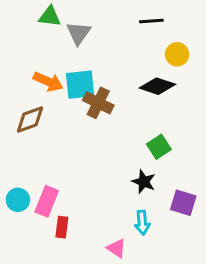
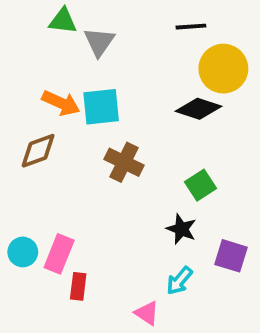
yellow circle: (177, 54) -> (223, 69), size x1.6
brown cross: (98, 103) -> (124, 162), moved
cyan arrow: (142, 223) -> (179, 281), turned 45

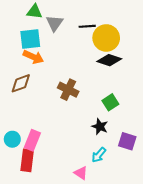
black line: (191, 27) -> (87, 26), moved
yellow circle: (223, 69) -> (106, 38), moved
cyan square: (101, 107) -> (30, 39), moved
red rectangle: (78, 286) -> (27, 160), moved, size x1.5

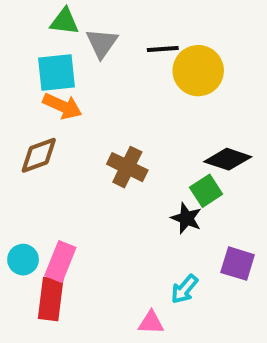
black diamond: (109, 60) -> (228, 159), moved
black star: (100, 127) -> (186, 218), moved
pink triangle: (81, 173) -> (151, 323), turned -32

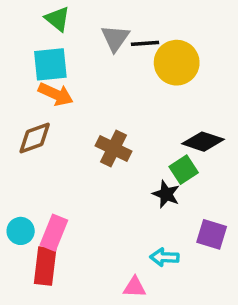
green triangle: (64, 21) -> (57, 19), turned 32
gray triangle: (102, 43) -> (115, 38), moved
cyan arrow: (184, 289) -> (164, 257), turned 52

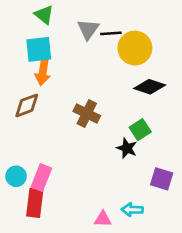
orange arrow: (56, 94) -> (43, 72), turned 75
black diamond: (203, 142) -> (150, 87), moved
cyan arrow: (164, 257) -> (132, 210), moved

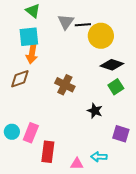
green square: (140, 130) -> (116, 87), moved
red rectangle: (35, 203) -> (48, 152), moved

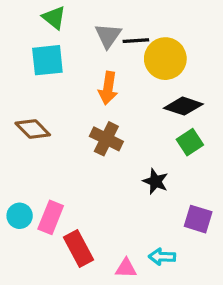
orange arrow: (32, 54) -> (108, 88), moved
brown diamond: (20, 79) -> (33, 129), turned 65
red rectangle: (48, 152) -> (79, 249), turned -35

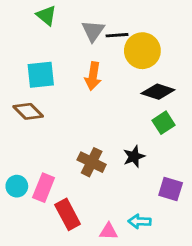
cyan square: (47, 60) -> (41, 75), moved
brown cross: (106, 139) -> (92, 162), moved
black star: (155, 181) -> (134, 157), turned 30

